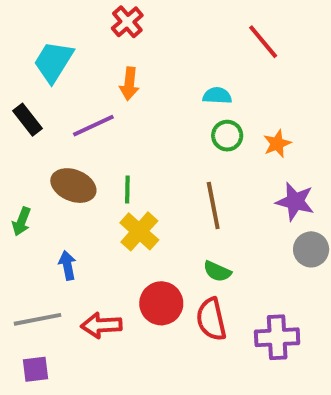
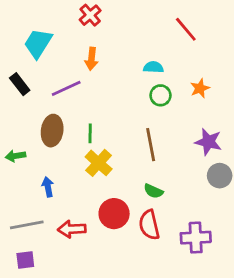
orange star: (277, 144) -> (200, 88), moved
brown ellipse: (73, 186) -> (52, 131), turned 76
green arrow: (21, 221) -> (15, 156), turned 60

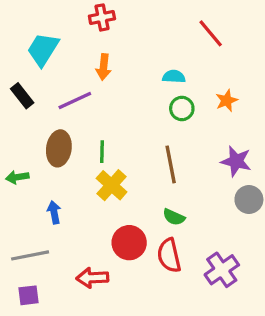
red cross: (90, 15) -> (102, 17), turned 30
red arrow: (72, 229) -> (92, 278), moved
purple cross: (196, 238) -> (222, 270), turned -32

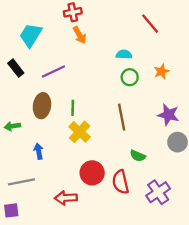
orange arrow: (104, 67) -> (80, 35), moved, turned -36
green semicircle: (174, 217) -> (138, 156), moved
purple square: (29, 295) -> (11, 210), moved

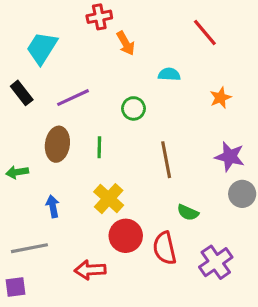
orange arrow: (80, 35) -> (126, 43), moved
green circle: (130, 77) -> (133, 108), moved
yellow cross: (80, 132) -> (109, 199), moved

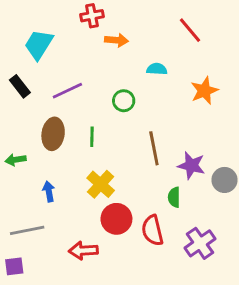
orange arrow: (126, 43) -> (116, 40), turned -55
orange star: (220, 98) -> (204, 91), size x1.4
purple star: (230, 157) -> (191, 166), moved
green semicircle: (188, 212) -> (174, 197), turned 66

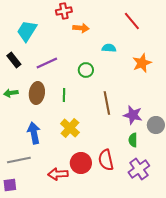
green arrow: (16, 160) -> (11, 93), moved
blue arrow: (49, 191) -> (34, 133), size x1.5
green semicircle: (174, 197) -> (133, 140), moved
red circle: (116, 219) -> (81, 163), moved

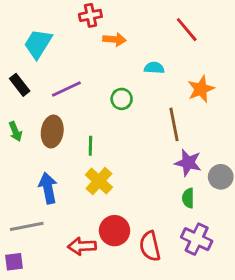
green arrow: (11, 93) -> (15, 132), turned -104
green line: (64, 95) -> (90, 146), moved
brown line: (107, 103) -> (174, 124), moved
red semicircle: (106, 160) -> (150, 246), moved
purple cross: (139, 169) -> (197, 239), turned -30

